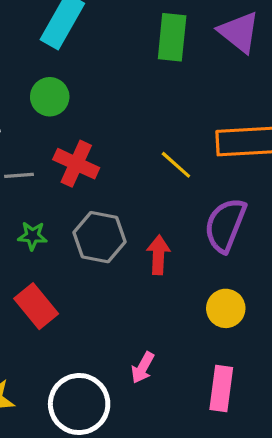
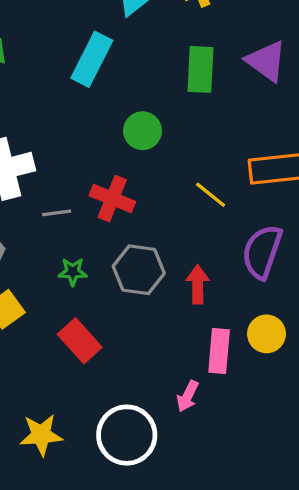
green circle: (50, 97) -> (143, 131), moved
pink rectangle: (221, 389) -> (219, 351), moved

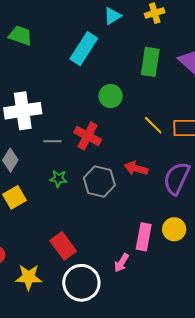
yellow line: (211, 195) -> (153, 125), moved
red arrow: (198, 284) -> (136, 168), moved, turned -80
red rectangle: (80, 341) -> (63, 246), moved

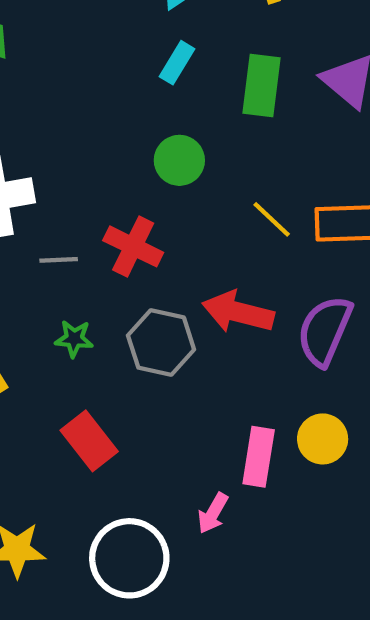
cyan rectangle: (84, 49) -> (177, 63), moved, size x0.6
red arrow: (136, 168) -> (238, 312), size x1.4
red rectangle: (63, 246) -> (89, 441), moved

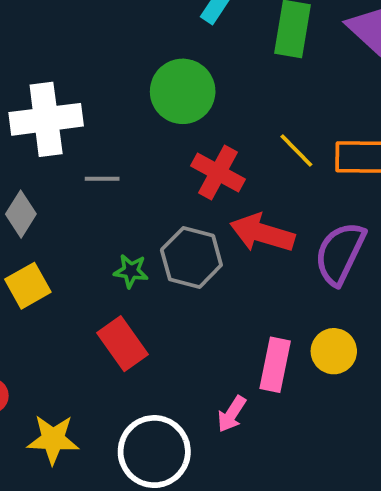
green circle: (179, 160) -> (183, 91), moved, size x1.4
red cross: (133, 246) -> (218, 173), moved
green star: (74, 339) -> (131, 271), moved

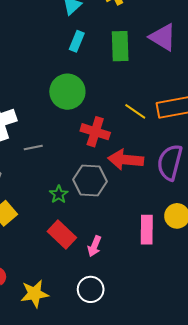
green star: (131, 271) -> (59, 194), turned -30
pink arrow: (232, 414) -> (94, 246), moved
white circle: (154, 452) -> (91, 289), size x0.7

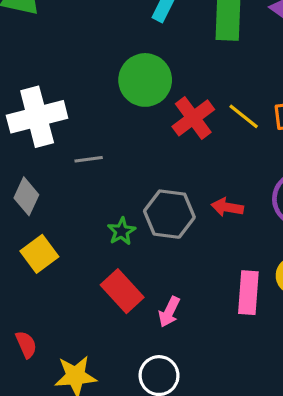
red cross: (95, 132) -> (193, 118), moved, turned 32
red arrow: (126, 160) -> (227, 207), moved, size x0.6

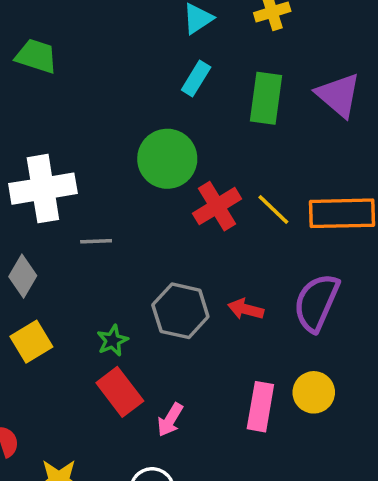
green star: (122, 231) -> (112, 341), moved

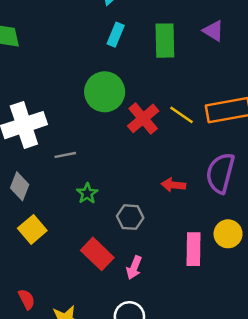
purple triangle: (338, 95) -> (213, 31), size x0.7
gray hexagon: (180, 311) -> (130, 217), moved, size x0.7
green star: (112, 341) -> (87, 193), moved

